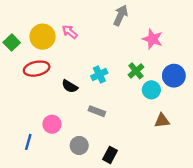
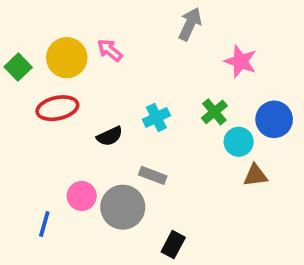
black semicircle: (70, 86) -> (110, 136), turned -56
brown triangle: (162, 121) -> (255, 175), moved
gray circle: (79, 145) -> (123, 207), moved, size x1.5

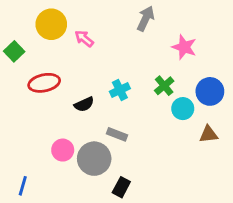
yellow circle: (67, 58) -> (51, 24), moved
brown triangle: (255, 175) -> (208, 134), moved
blue line: (44, 224) -> (23, 186), moved
black rectangle: (173, 245) -> (121, 187), moved

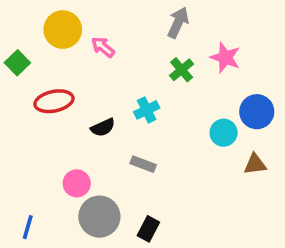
green cross: (164, 86) -> (182, 70), moved
gray circle: (94, 159) -> (99, 217), moved

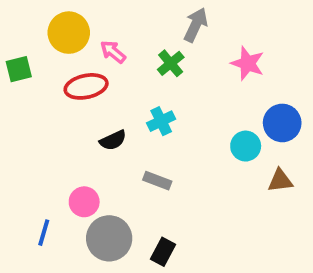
green square: (17, 63) -> (19, 69), turned 30
green cross: (182, 70) -> (171, 63), moved
red ellipse: (54, 101) -> (86, 86), moved
blue line: (28, 227) -> (44, 233), moved

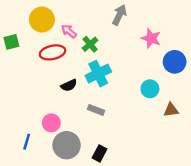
green cross: (171, 63) -> (90, 44), moved
cyan cross: (161, 121) -> (98, 74), size x1.5
blue circle: (282, 123) -> (175, 62), moved

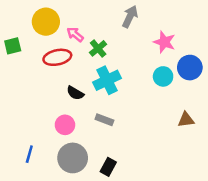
black semicircle: (69, 85) -> (75, 93), turned 56
cyan circle: (150, 89) -> (163, 76), moved
pink circle: (51, 123) -> (65, 125), moved

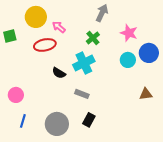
green cross: (98, 48) -> (93, 38), moved
pink circle: (65, 125) -> (16, 95), moved
black rectangle: (108, 167) -> (89, 120), moved

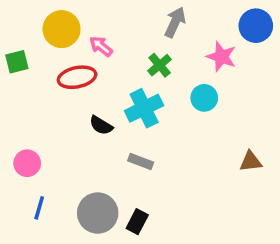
blue circle: (149, 53) -> (256, 26), moved
cyan circle: (128, 60) -> (204, 98), moved
black rectangle: (89, 120) -> (137, 222), moved

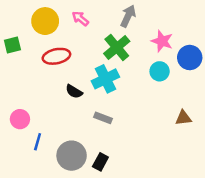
blue circle: (256, 26) -> (190, 58), moved
pink arrow: (101, 46) -> (80, 19), moved
green cross: (160, 65) -> (117, 47), size x1.5
cyan circle: (204, 98) -> (160, 71), moved
blue line: (39, 208) -> (38, 142), moved

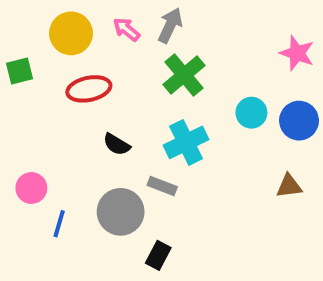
gray arrow: (128, 16) -> (170, 25), moved
pink star: (162, 41) -> (297, 53), moved
blue circle: (190, 58) -> (299, 121), moved
cyan cross: (105, 79) -> (186, 142), moved
gray circle: (72, 156) -> (121, 212), moved

